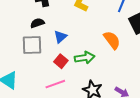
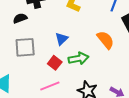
black semicircle: (37, 23) -> (20, 18), moved
blue triangle: (60, 37) -> (62, 39), moved

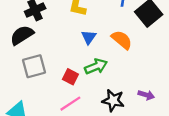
black semicircle: (20, 18) -> (22, 35), size x1.5
blue triangle: (62, 39) -> (89, 37), moved

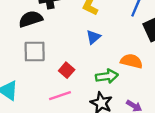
orange semicircle: (122, 40) -> (132, 61), moved, turned -40
green arrow: (96, 66) -> (107, 76), moved

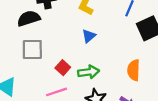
orange semicircle: (132, 61) -> (134, 70), moved, turned -102
green arrow: (107, 76) -> (89, 72), moved

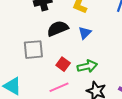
black semicircle: (29, 18) -> (58, 28), moved

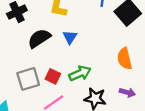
gray square: (33, 50) -> (28, 79), moved

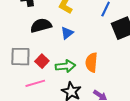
orange semicircle: (125, 59) -> (91, 62), moved

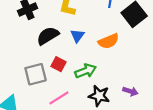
red square: (42, 61) -> (59, 64), moved
orange semicircle: (91, 62) -> (109, 41), moved, turned -102

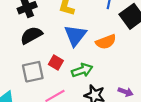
black semicircle: (48, 36) -> (31, 35), moved
blue triangle: (77, 36) -> (75, 35), size x1.6

